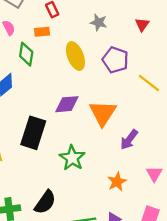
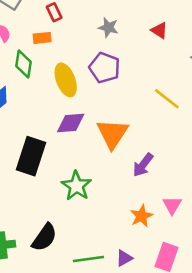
red triangle: (142, 25) -> (159, 30), turned -32
yellow ellipse: (75, 56) -> (66, 80), moved
purple pentagon: (115, 60) -> (105, 68), moved
orange star: (117, 182) -> (141, 216), moved

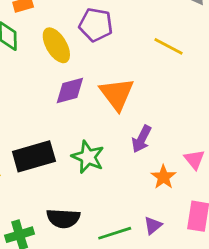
black rectangle: (31, 156) -> (34, 156), moved, turned 66
purple arrow: (143, 165) -> (142, 139), moved
black semicircle: (44, 237) -> (63, 218), turned 68

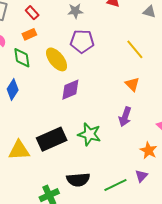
yellow line: (168, 46) -> (135, 49), turned 30
orange triangle: (117, 94) -> (132, 84), moved, size x0.6
orange star: (163, 177) -> (149, 150), moved

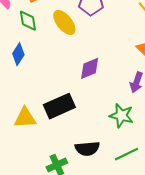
purple diamond: (70, 90) -> (90, 68), moved
green star: (89, 134) -> (121, 116), moved

